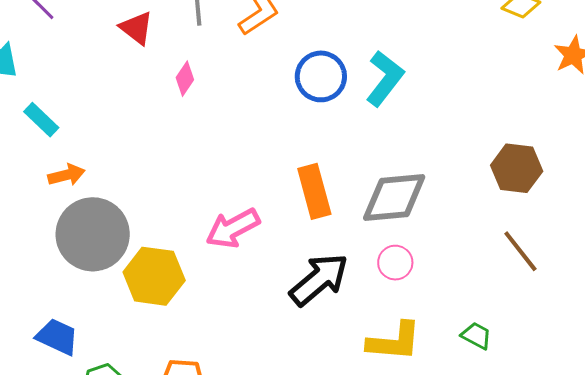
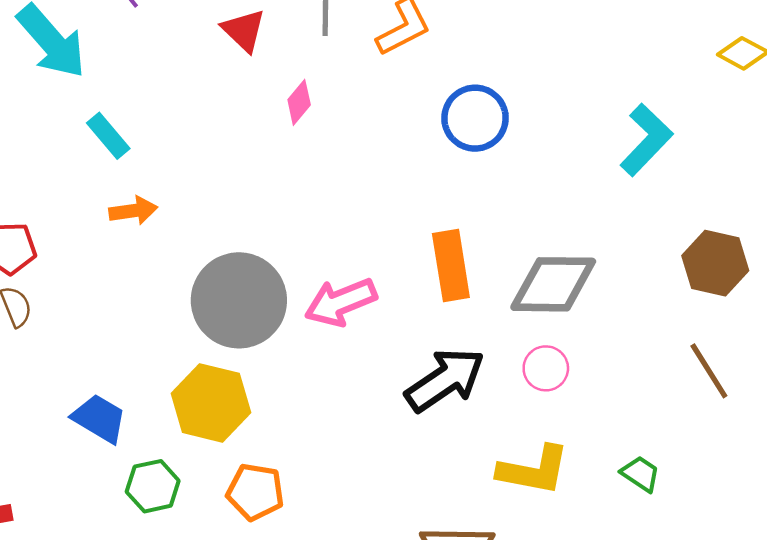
cyan L-shape: (385, 78) -> (646, 140), moved
gray circle: (93, 234) -> (239, 300), moved
yellow hexagon: (154, 276) -> (211, 403), moved

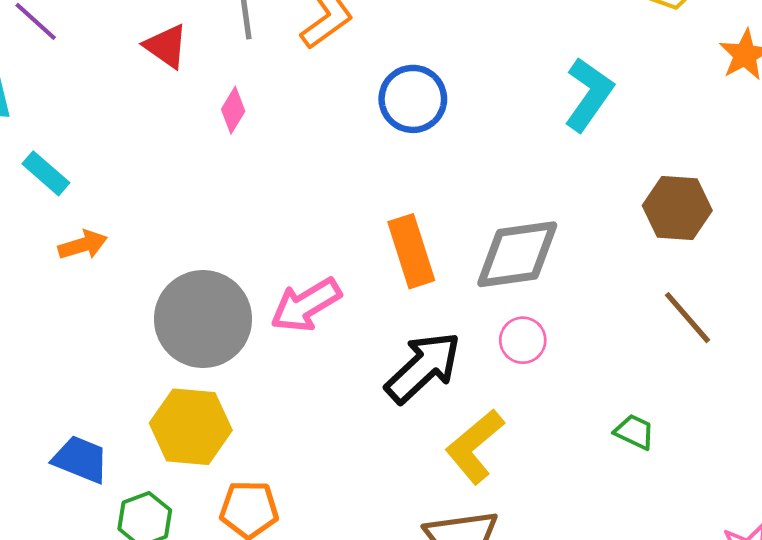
yellow L-shape: (534, 470) -> (475, 446), moved, turned 138

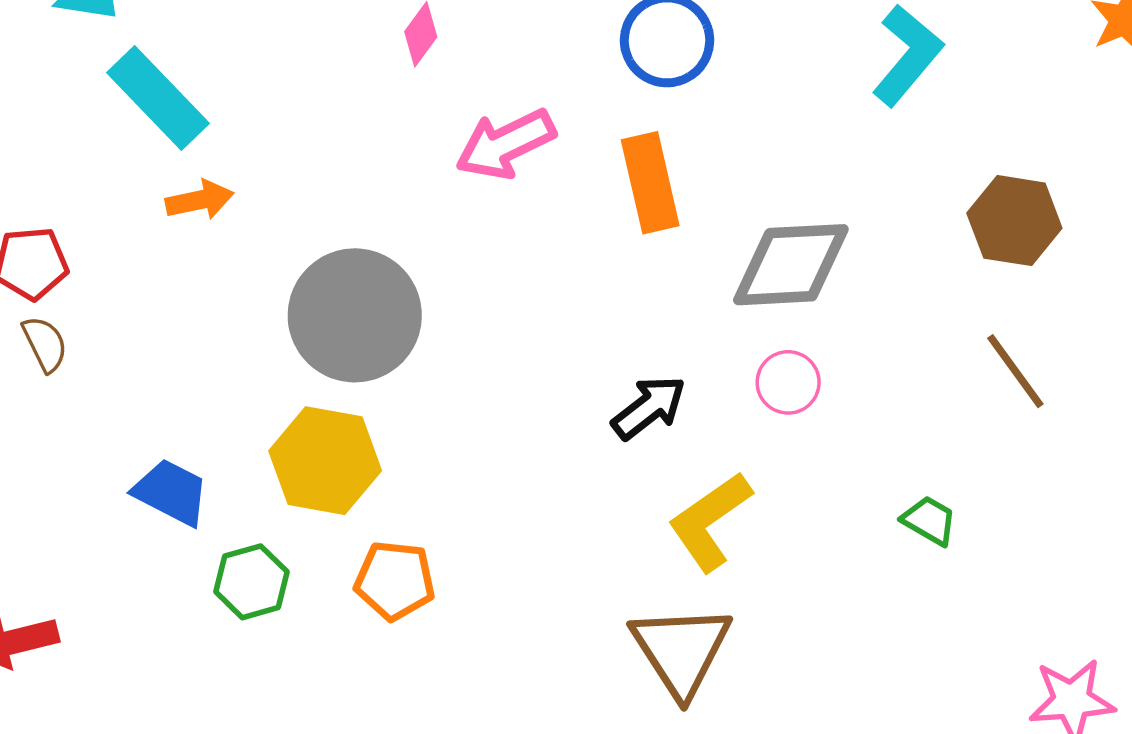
cyan rectangle: (46, 173) -> (158, 98), size x1.6
orange rectangle: (411, 251) -> (650, 183), moved
pink arrow: (306, 305) -> (505, 144), moved
black arrow: (423, 367) -> (649, 407), size x0.7

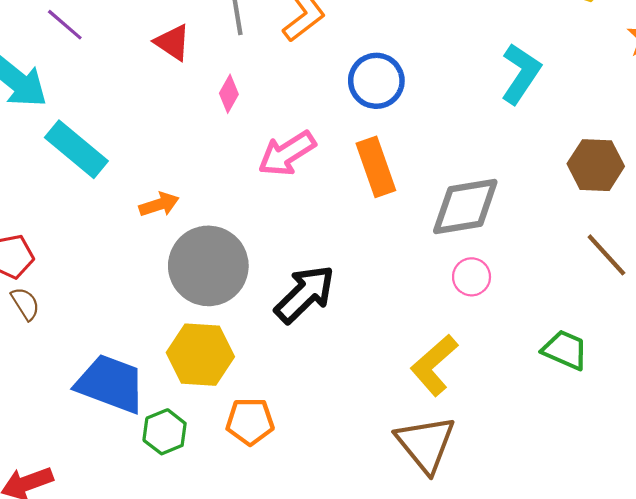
orange arrow: (200, 200) -> (159, 204), moved
black arrow: (649, 407) -> (305, 294), moved, size x1.4
blue trapezoid: (171, 492) -> (111, 384), size x1.5
green trapezoid: (929, 521) -> (565, 350), size x1.4

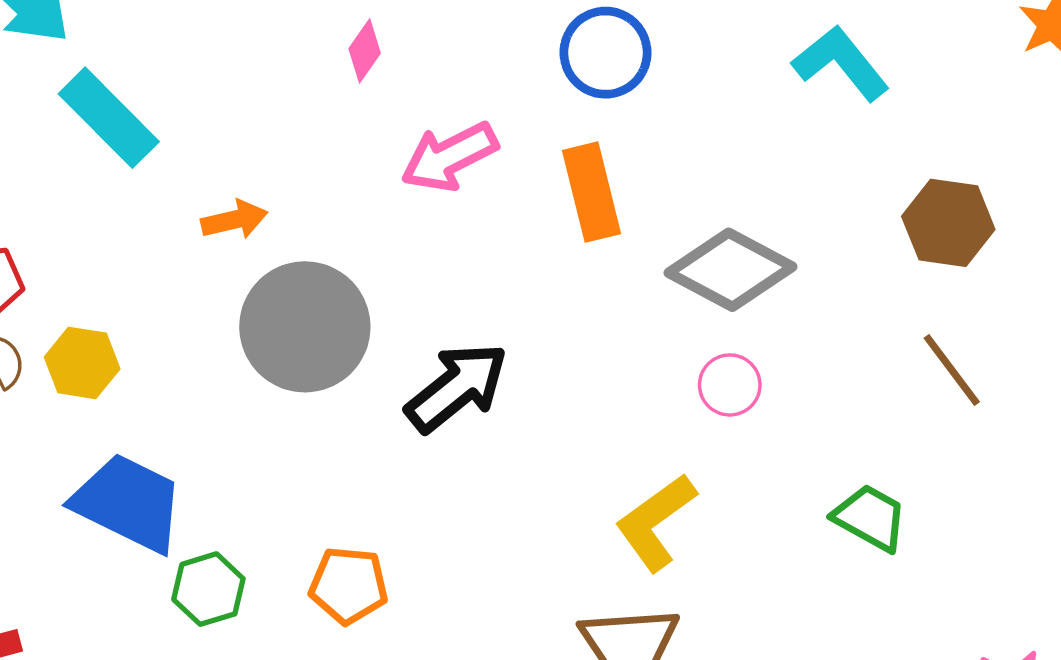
cyan L-shape: (521, 74) -> (841, 63), turned -78
gray diamond: (465, 206) -> (730, 270), turned 32
yellow hexagon: (200, 355) -> (82, 363), moved, size x0.7

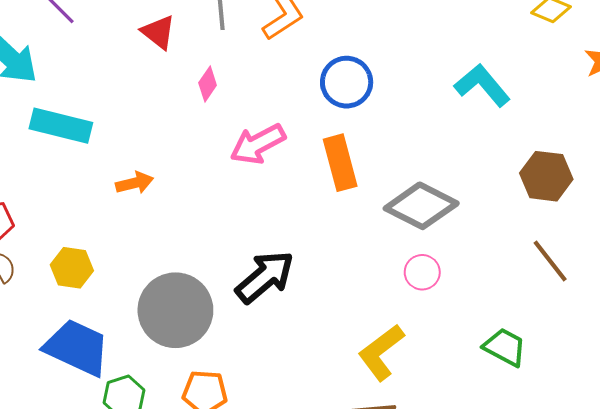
cyan rectangle: (109, 118) -> (61, 126), turned -30
gray circle: (305, 327) -> (175, 310), moved
yellow hexagon: (82, 363) -> (72, 268), moved

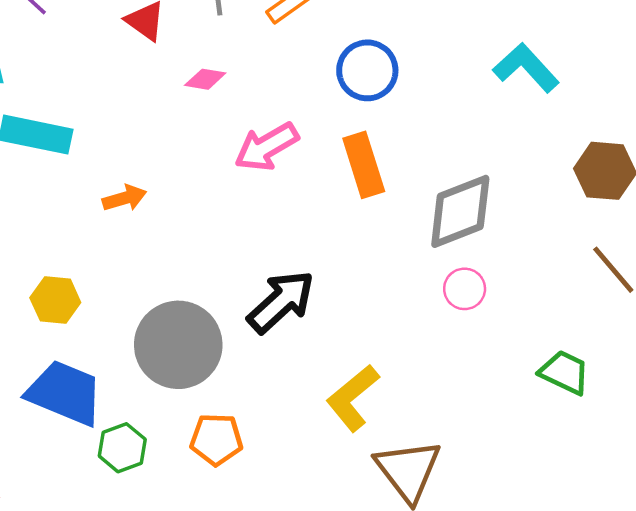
pink diamond: (208, 84) -> (205, 79), turned 68
gray diamond: (421, 206) -> (460, 211), turned -46
yellow L-shape: (381, 352) -> (353, 398), moved

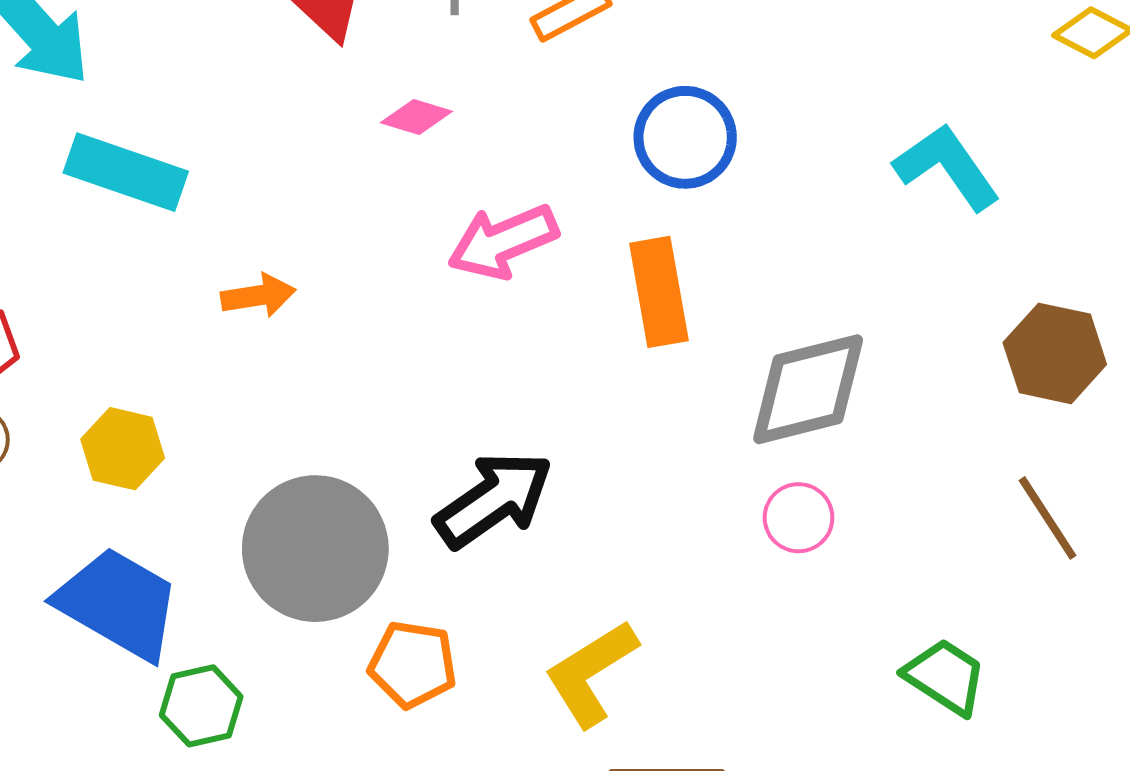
orange pentagon: (216, 439) -> (413, 664), moved

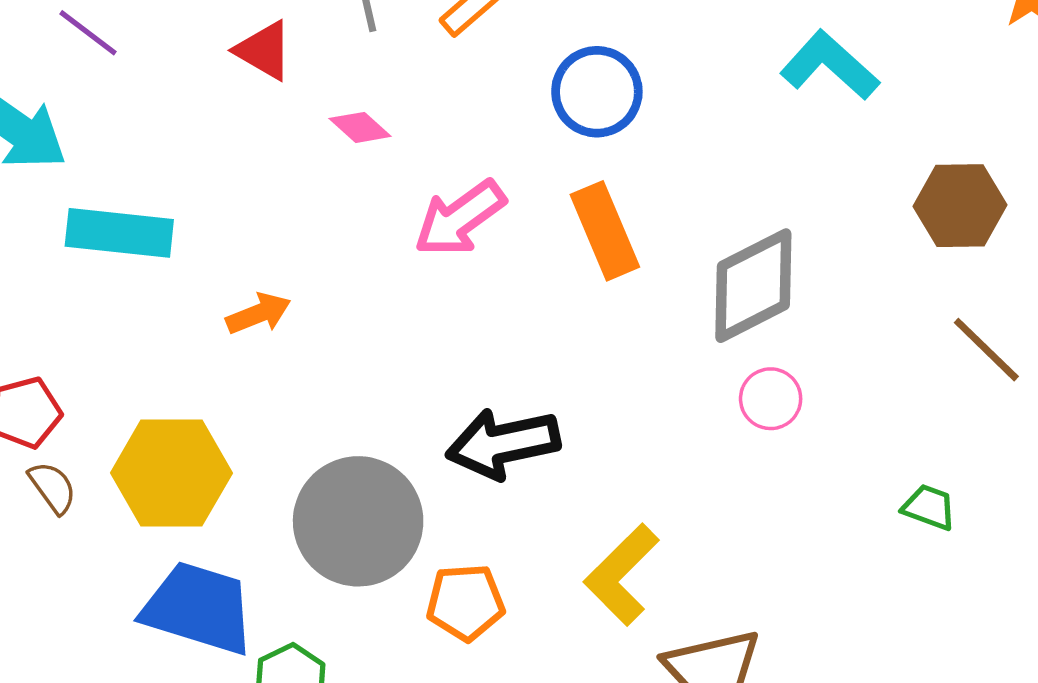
pink diamond: (416, 117) -> (360, 127), turned 38
yellow hexagon: (123, 449) -> (171, 473), size x1.6
black arrow: (494, 500) -> (503, 444), turned -144
green trapezoid: (945, 677) -> (929, 507), size x0.7

